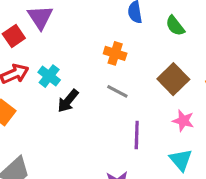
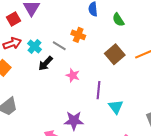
gray line: (117, 91) -> (59, 46), moved
pink star: (183, 121) -> (73, 75), moved
purple line: (137, 135) -> (99, 90), moved

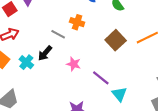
cyan cross: (34, 46) -> (26, 62), moved
purple line: (99, 90) -> (101, 78), turned -54

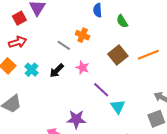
black arrow: (45, 53) -> (57, 71), moved
pink star: (74, 64) -> (82, 68), moved

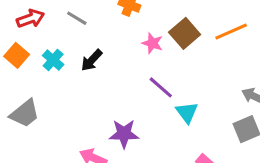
gray line: (64, 45) -> (77, 18), moved
pink star: (82, 68) -> (152, 43), moved

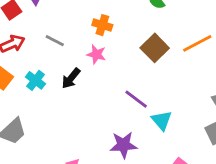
pink star: (152, 43) -> (96, 54), moved
purple star: (124, 134) -> (123, 145), moved

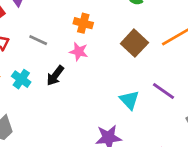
purple line: (136, 99) -> (163, 91), moved
cyan triangle: (162, 120) -> (129, 100), moved

